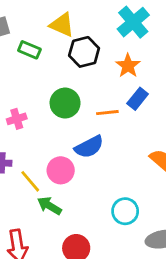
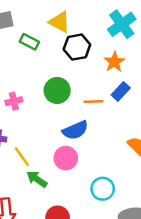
pink circle: (61, 170) -> (66, 158), moved

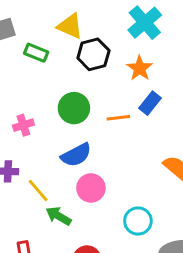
blue semicircle: (75, 130) -> (76, 155), moved

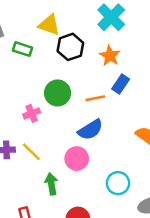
pink cross: (23, 125) -> (32, 113), moved
blue semicircle: (76, 155) -> (90, 130), moved
yellow line: (38, 190) -> (31, 152), moved
green arrow: (58, 216) -> (51, 184), turned 55

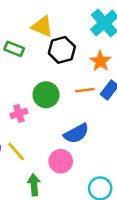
orange line: (95, 98) -> (85, 90), moved

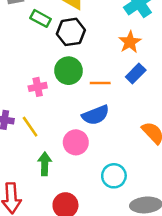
black hexagon: (62, 50) -> (71, 32), moved
orange line: (85, 90) -> (100, 83), moved

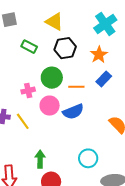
green rectangle: (41, 18) -> (29, 47), moved
black hexagon: (71, 32) -> (65, 48), moved
pink circle: (76, 142) -> (50, 106), moved
green arrow: (45, 164) -> (40, 159), moved

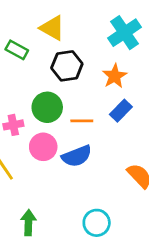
green rectangle: (29, 47) -> (17, 50), moved

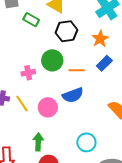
pink circle: (43, 147) -> (48, 107), moved

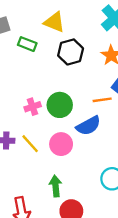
green circle: (52, 60) -> (60, 105), moved
orange line: (77, 70) -> (102, 100), moved

